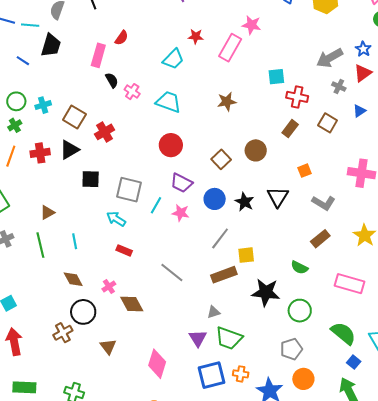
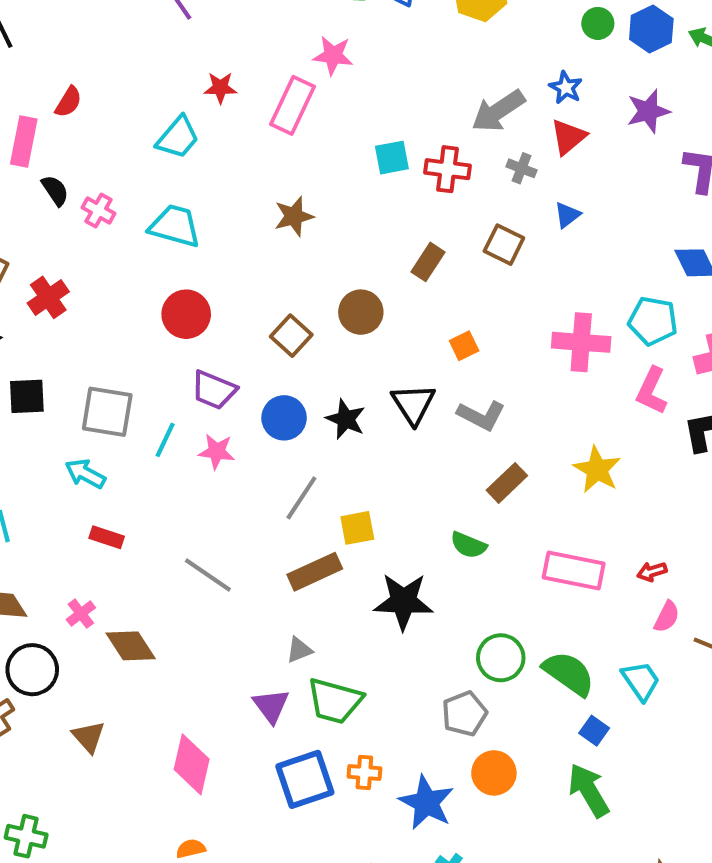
red cross: (297, 97) -> (447, 169), moved
gray L-shape: (324, 203) -> (481, 415), moved
green circle: (300, 311) -> (501, 658), moved

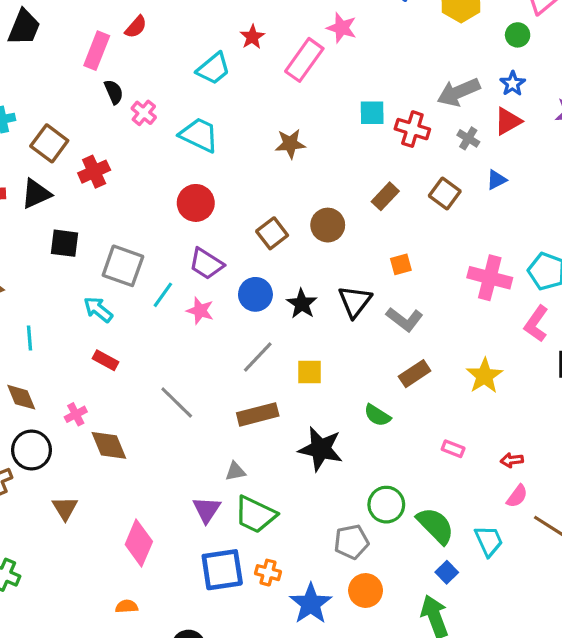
green circle: (598, 23) -> (518, 35), moved
red star: (220, 88) -> (252, 37), turned 30
yellow square: (357, 528) -> (310, 372), moved
pink rectangle: (574, 571) -> (453, 449), size x0.5

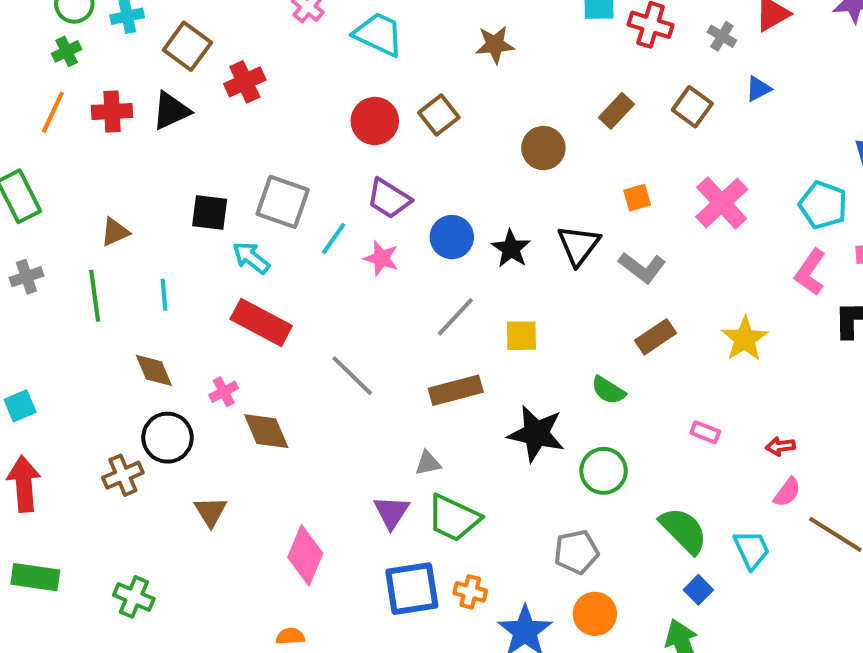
brown square: (272, 233) -> (439, 115), moved
black square: (64, 243) -> (210, 213), moved
pink cross: (490, 278) -> (722, 203), moved, turned 33
red rectangle: (106, 360) -> (261, 322), size x1.8
green circle: (386, 505) -> (604, 471), moved

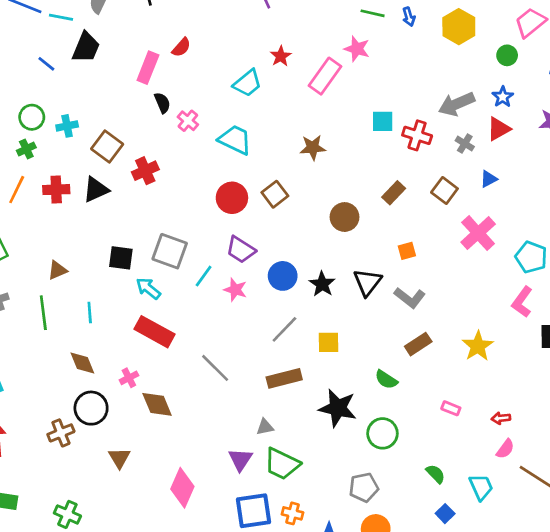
pink cross: (722, 203) -> (478, 233), moved
green semicircle: (683, 530) -> (436, 474), size x0.6

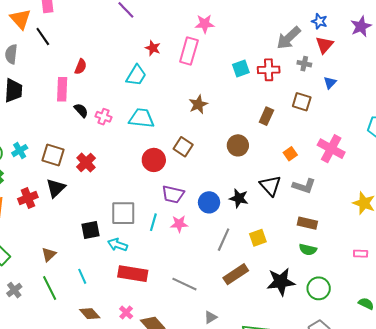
pink cross: (478, 233) -> (331, 149), moved
brown rectangle: (418, 344) -> (307, 223), moved, turned 66
gray triangle: (265, 427) -> (211, 317), moved

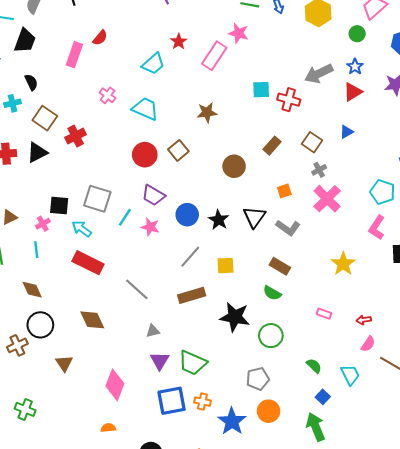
gray cross: (304, 64) -> (319, 170), moved, turned 32
black semicircle: (81, 110) -> (31, 82), moved
pink cross: (126, 312) -> (43, 224), moved

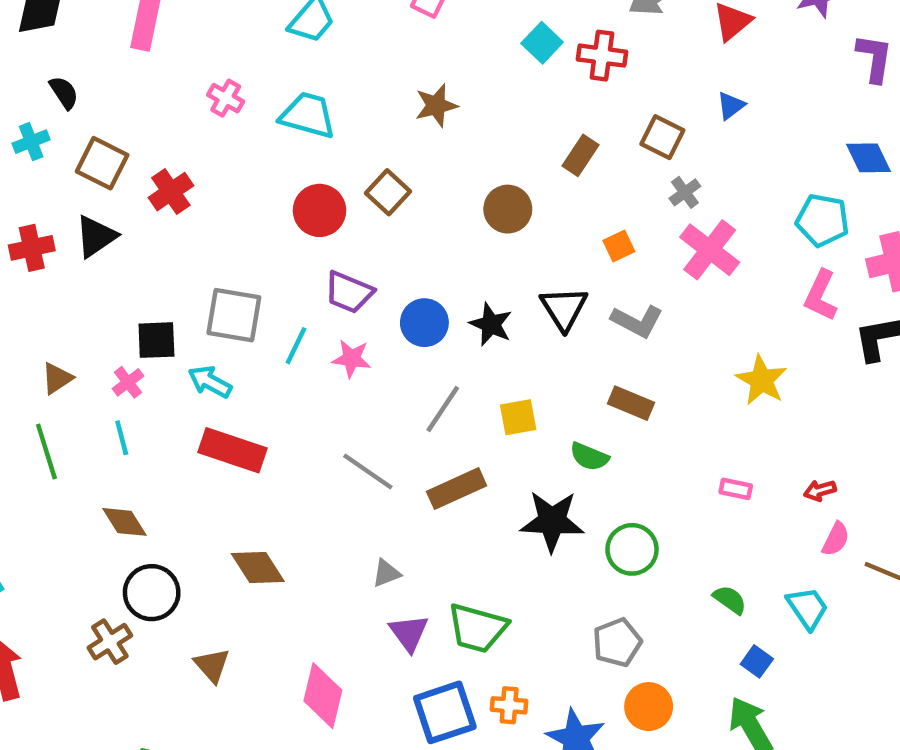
cyan square: (261, 90) -> (542, 43), turned -36
gray line: (137, 289) -> (368, 471), moved
green semicircle: (272, 293) -> (589, 457), moved

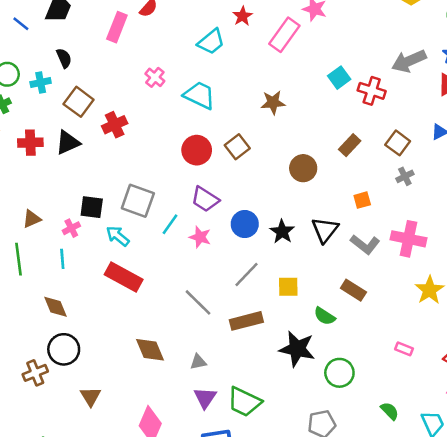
pink cross: (710, 250) -> (409, 239), moved, turned -36
brown diamond: (258, 567) -> (150, 350), moved

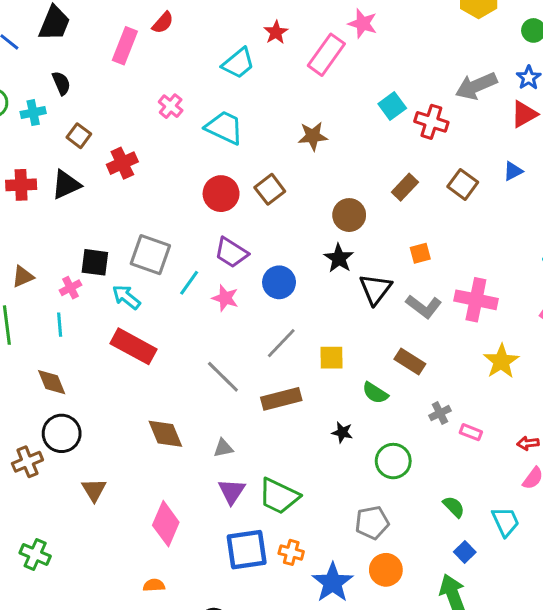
brown square: (79, 102) -> (79, 136), size x0.7
gray cross: (405, 176) -> (440, 413), moved
black star: (282, 232) -> (339, 258), moved
black star: (297, 349) -> (342, 432), size x0.5

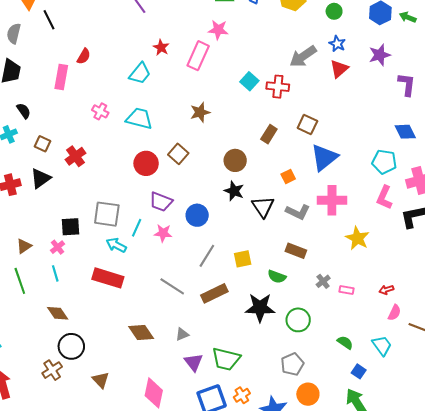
blue triangle: (513, 171) -> (324, 157), moved, size x2.0
cyan arrow: (126, 297) -> (116, 245), moved
black star: (342, 432) -> (260, 308), size x2.0
orange cross: (291, 552) -> (242, 395), turned -35

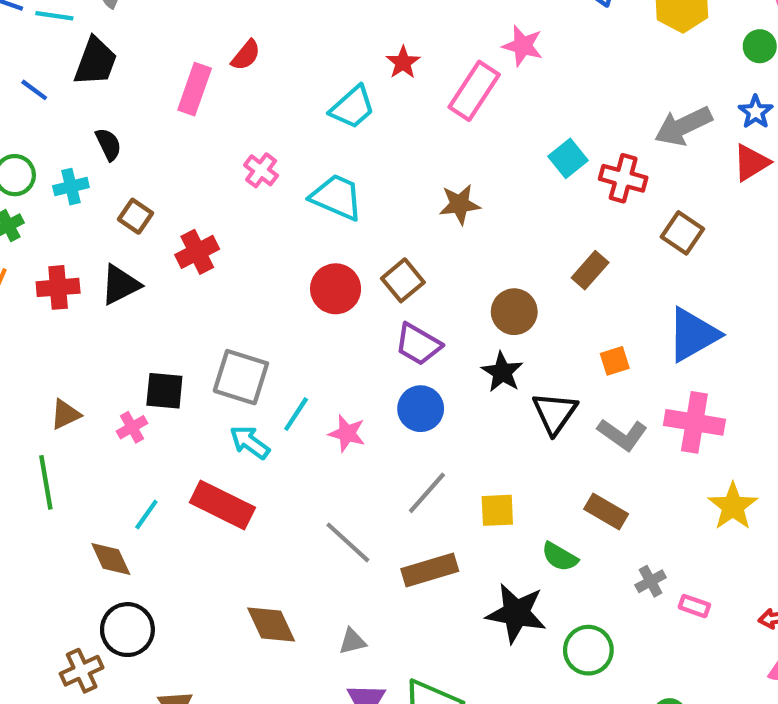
brown square: (307, 124) -> (682, 233), moved
purple trapezoid: (161, 202) -> (418, 344), moved
cyan line: (55, 273) -> (146, 515), moved, turned 42

